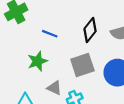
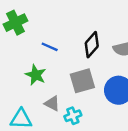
green star: (38, 61) -> (36, 75), turned -30

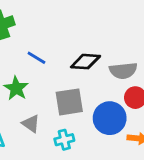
black diamond: (92, 45) -> (85, 62), turned 45
cyan cross: (73, 116) -> (64, 140), moved

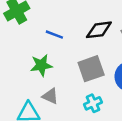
green star: (16, 88) -> (41, 65), turned -30
gray triangle: (31, 124) -> (50, 96), moved

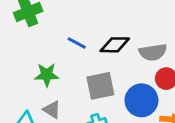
blue line: (54, 35) -> (77, 43), moved

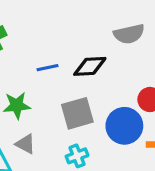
blue line: (77, 43) -> (47, 68), turned -36
gray semicircle: (153, 52) -> (129, 34), moved

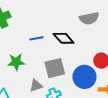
black diamond: (90, 66) -> (64, 38), turned 50
gray triangle: (25, 144) -> (36, 86), moved, turned -48

